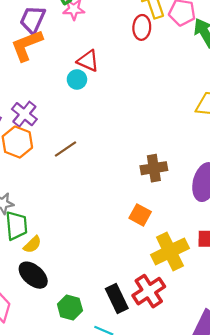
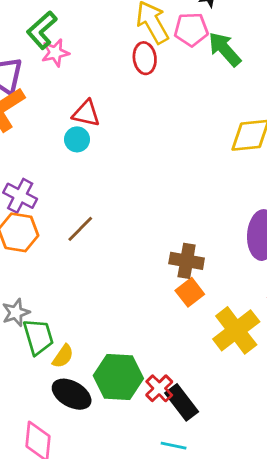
brown cross: (154, 168) -> (187, 261), moved, turned 30
orange square: (140, 215) -> (190, 292), turned 35
red cross: (149, 291) -> (159, 388), moved, size x0.7
green hexagon: (70, 307) -> (118, 377), moved, size x1.5

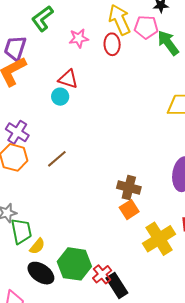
pink star: (55, 53) -> (79, 38), moved

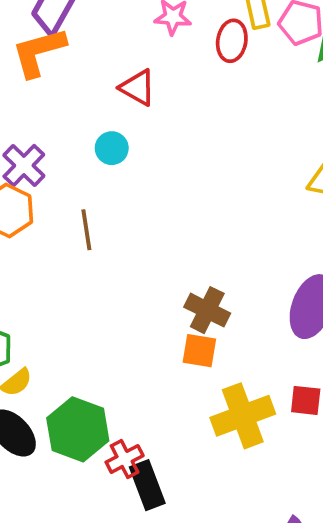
cyan circle: (60, 97) -> (112, 148), moved
brown line: (57, 159) -> (86, 230), turned -70
orange square: (129, 210) -> (199, 351), turned 30

